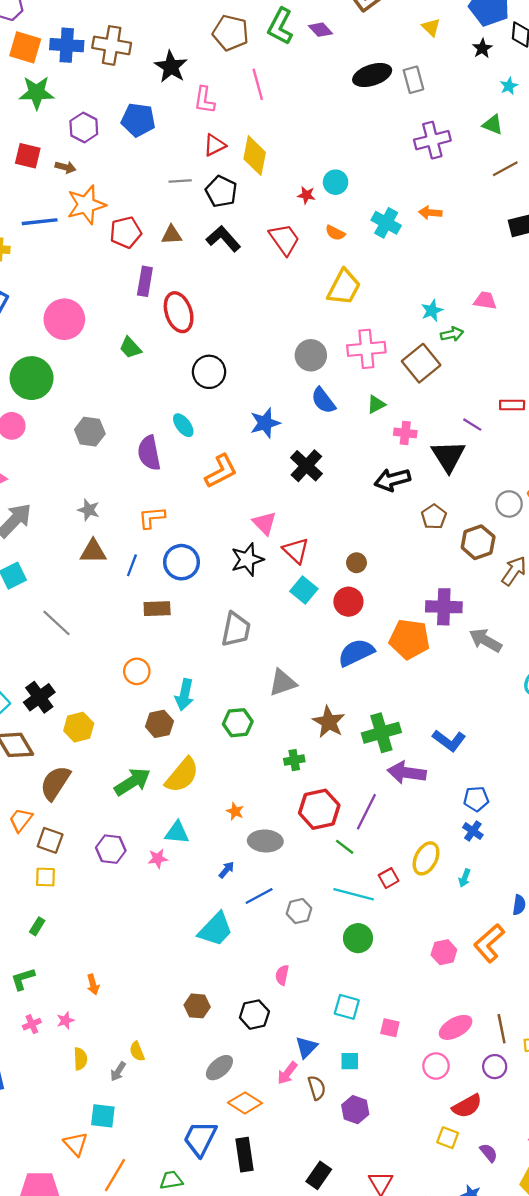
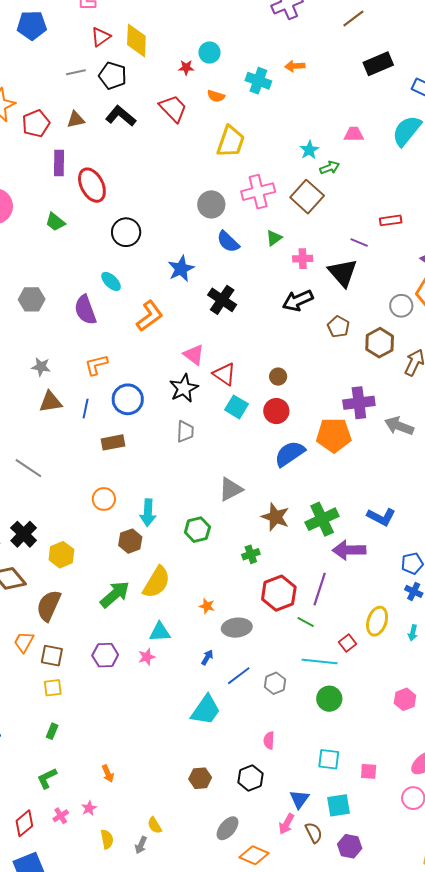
gray trapezoid: (236, 629) -> (185, 431), moved, size x0.7
cyan square: (350, 1061) -> (339, 805), size x1.4

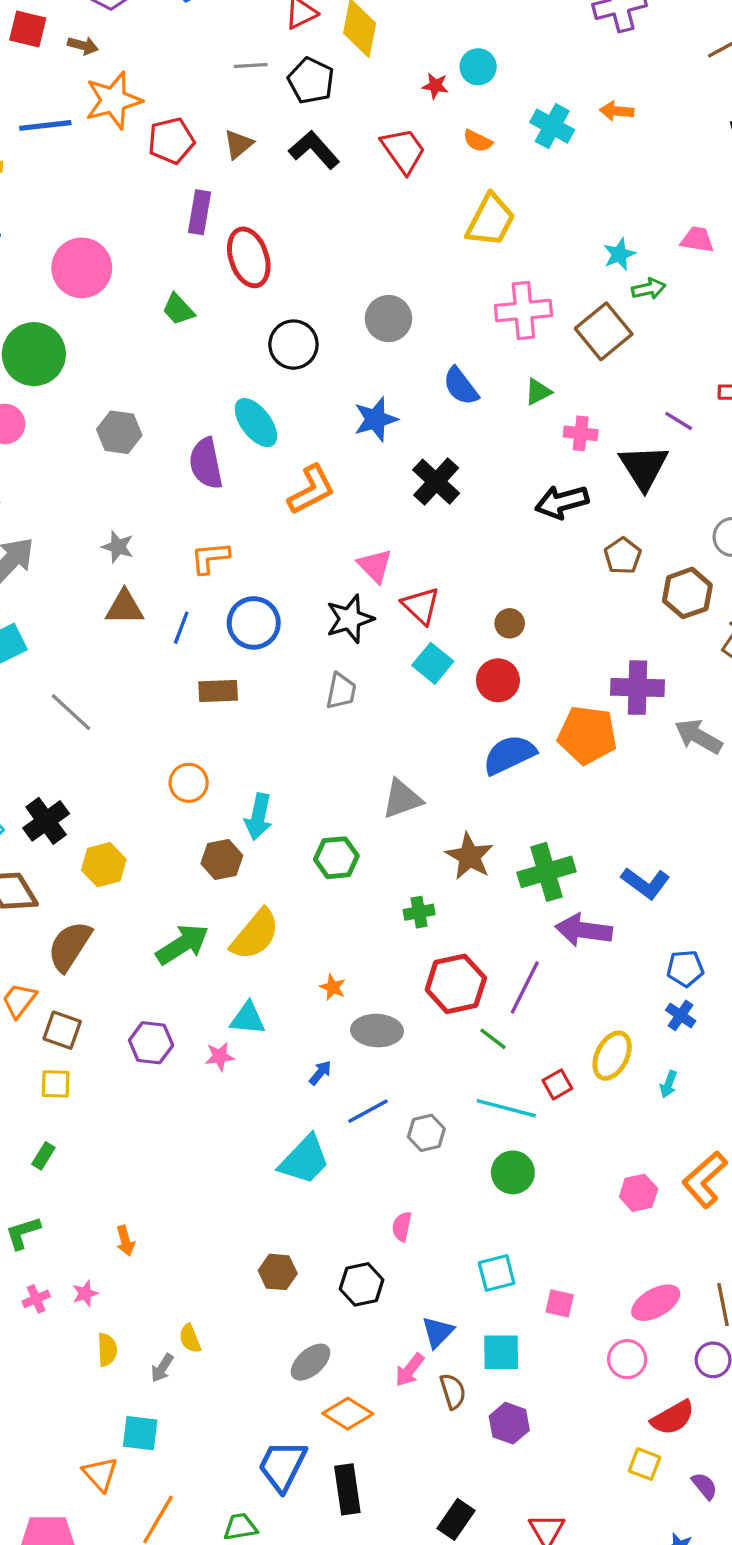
brown triangle: (76, 120) -> (238, 144), turned -36
gray circle: (211, 204) -> (388, 319), moved
cyan ellipse: (111, 281) -> (256, 423), size x1.4
cyan square: (329, 759) -> (497, 1273), turned -30

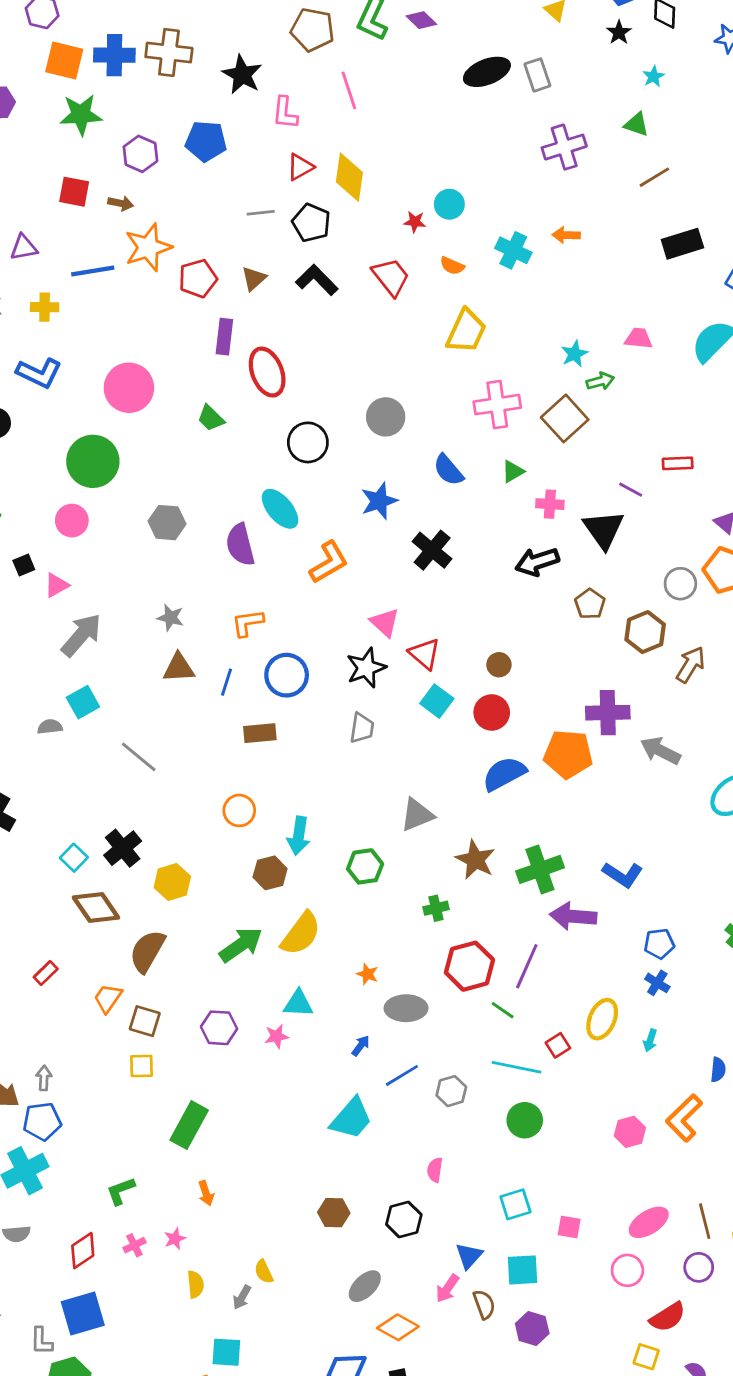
green rectangle: (43, 1156) -> (189, 1125), moved, size x2.0

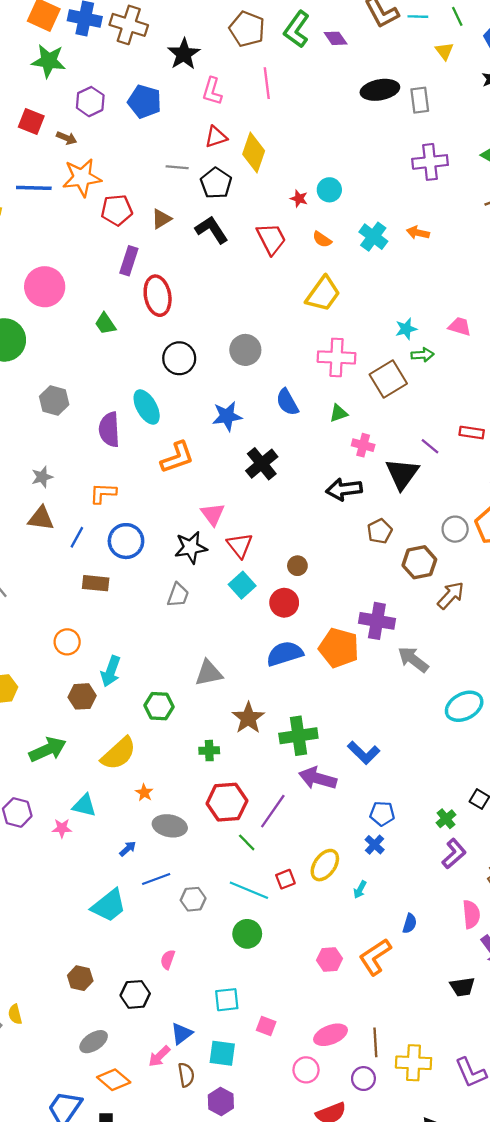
gray star: (171, 618) -> (42, 477), turned 30
yellow semicircle: (301, 934) -> (119, 754), moved

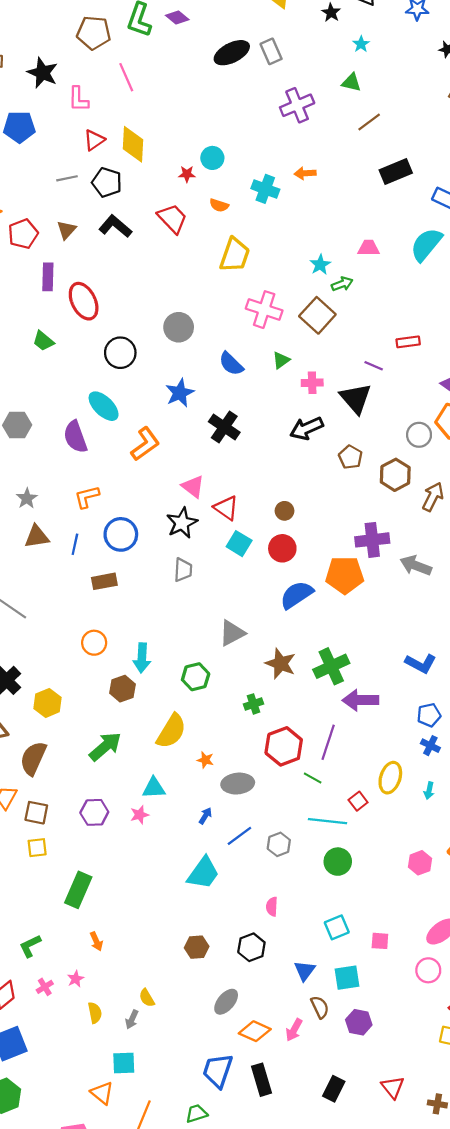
pink cross: (337, 357) -> (264, 310), turned 32
blue L-shape: (364, 753) -> (421, 663), moved
pink arrow: (159, 1056) -> (294, 1030), moved

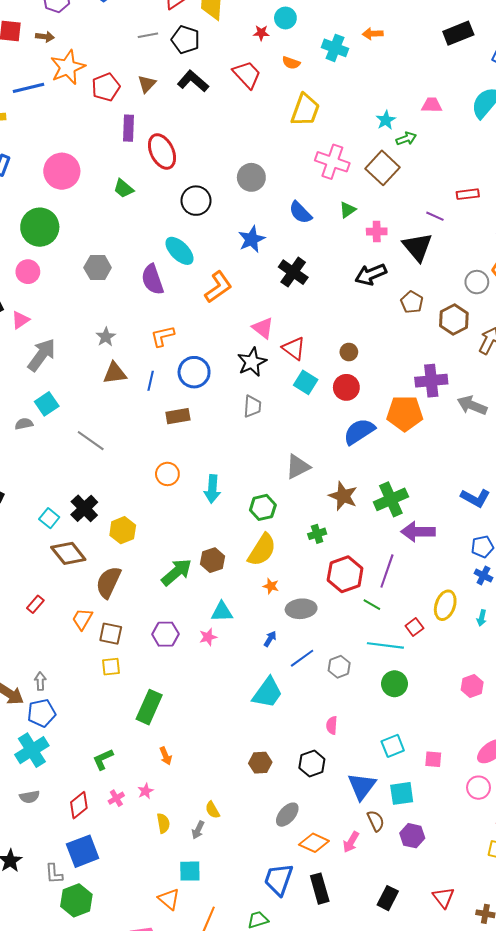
brown hexagon: (123, 689) -> (212, 560), moved
yellow semicircle: (171, 731) -> (262, 550), moved
blue triangle: (305, 971) -> (362, 786), size x1.4

